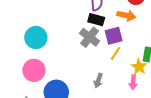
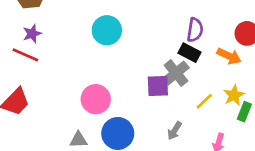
purple square: (114, 36) -> (158, 86), moved
cyan circle: (36, 37) -> (107, 30), moved
yellow star: (139, 67) -> (234, 95), moved

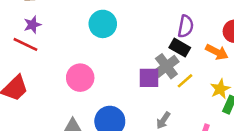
pink circle: (96, 99) -> (80, 78), moved
yellow line: (204, 101) -> (185, 81), moved

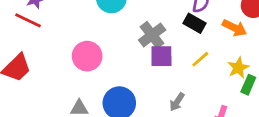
gray cross: (166, 66) -> (152, 35), moved

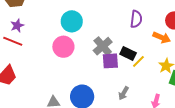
black rectangle: (195, 23) -> (128, 54), moved
pink circle: (87, 56) -> (63, 47), moved

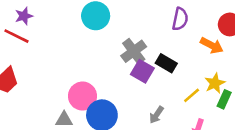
pink circle: (63, 47) -> (82, 96), moved
purple square: (110, 61) -> (142, 71), turned 30
yellow line: (138, 61) -> (192, 95), moved

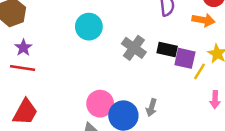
purple square: (142, 71) -> (185, 58), moved
gray arrow: (156, 115) -> (151, 108), moved

